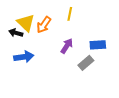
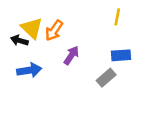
yellow line: (70, 14) -> (117, 17), moved
purple arrow: (67, 46) -> (71, 55), moved

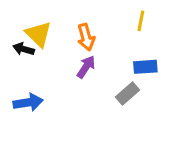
orange arrow: (54, 31) -> (86, 37), moved, turned -50
blue arrow: (29, 70) -> (28, 102), moved

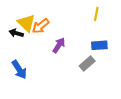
orange arrow: (86, 37) -> (41, 26), moved, turned 66
blue arrow: (28, 102) -> (19, 70), turned 66

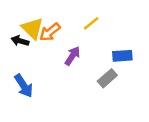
yellow line: (96, 14) -> (91, 23), moved, turned 40

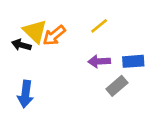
purple arrow: (72, 56) -> (99, 61), moved, turned -126
blue arrow: (24, 86) -> (25, 94), turned 40

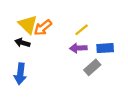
yellow line: (99, 26) -> (82, 30), moved
black arrow: (21, 45) -> (22, 43), moved

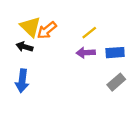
gray rectangle: (92, 67) -> (116, 82), moved

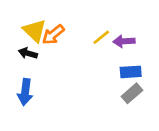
purple arrow: (86, 53) -> (124, 41), moved
blue rectangle: (115, 53) -> (131, 72), moved

